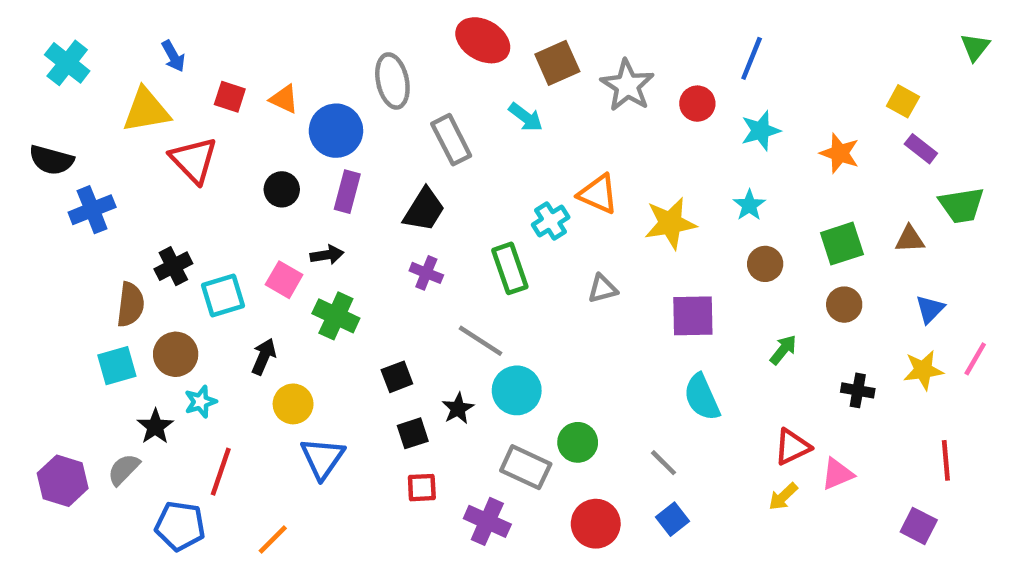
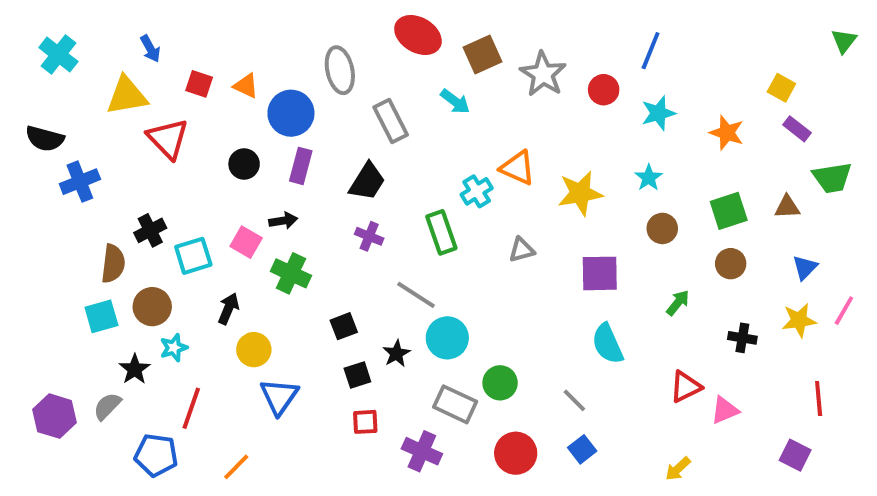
yellow arrow: (783, 497) -> (678, 469), moved

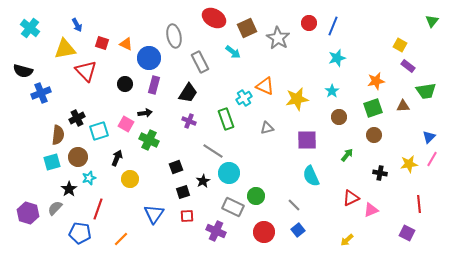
red circle: (604, 90) -> (309, 23), moved
orange star: (727, 133) -> (376, 81), moved, turned -30
blue triangle: (805, 268) -> (429, 137), moved
blue triangle: (279, 397) -> (154, 214), moved

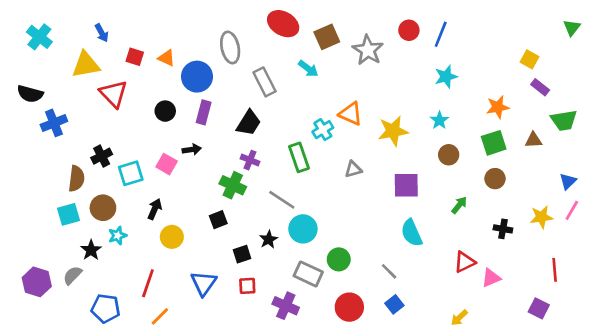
green cross: (149, 140) -> (233, 185), moved
black square: (176, 167) -> (218, 220), moved
red line: (98, 209) -> (148, 283), moved

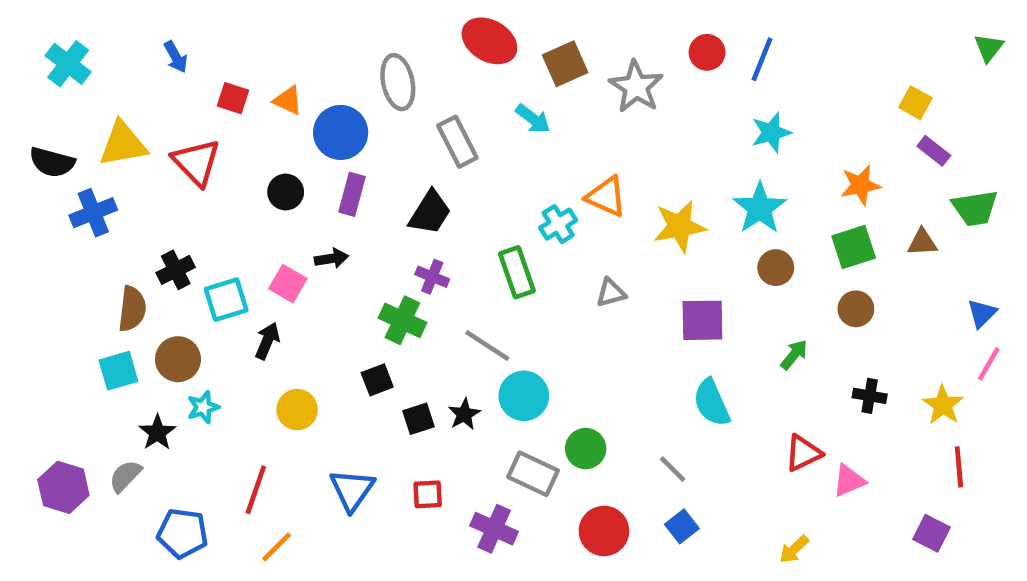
yellow triangle: (86, 65) -> (123, 144), moved
cyan star: (439, 120) -> (760, 208), size x1.6
black arrow: (155, 209) -> (267, 341), moved
yellow star: (541, 217) -> (943, 405), moved, turned -30
black square: (242, 254) -> (418, 419), moved

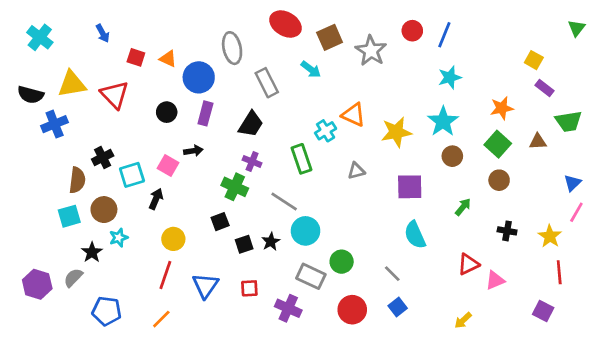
green square: (854, 247) -> (498, 144), turned -30
red line: (256, 490) -> (165, 275), moved

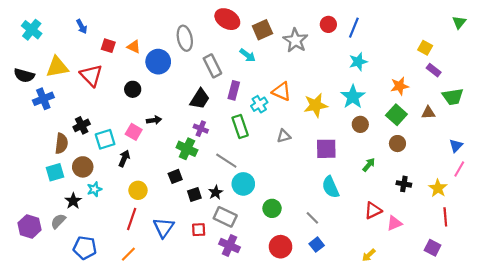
purple rectangle: (205, 113) -> (234, 90), moved
gray rectangle: (311, 276) -> (225, 217), moved

